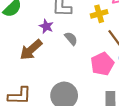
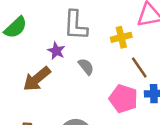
pink pentagon: (102, 64) -> (123, 99), turned -30

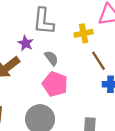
pink pentagon: (123, 99) -> (55, 84), moved

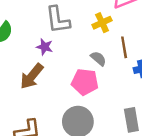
gray semicircle: (51, 58) -> (98, 58), moved
brown line: (99, 61) -> (124, 47), turned 36

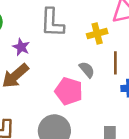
purple star: (45, 47) -> (21, 47), moved

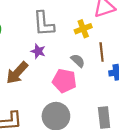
purple star: (21, 47) -> (38, 51), moved

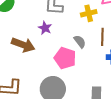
brown arrow: (17, 73) -> (23, 45), turned -120

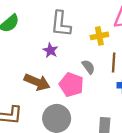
brown arrow: (23, 45) -> (37, 82), moved

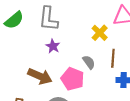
gray L-shape: (61, 24) -> (48, 19), moved
yellow cross: (99, 36) -> (100, 33), turned -35

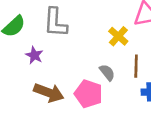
purple star: (53, 46) -> (34, 55), moved

